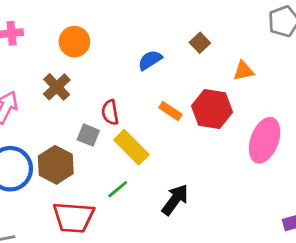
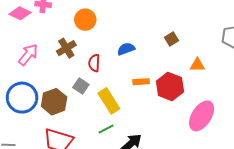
blue semicircle: (150, 60) -> (126, 49), moved
orange rectangle: (170, 111) -> (141, 82), turned -49
red semicircle: (110, 112) -> (94, 63), moved
green line: (118, 189) -> (106, 129), moved

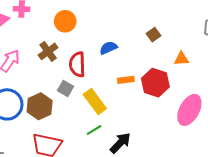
red semicircle: (94, 63) -> (77, 64), size x1.4

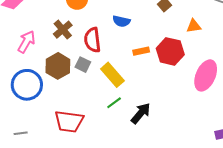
blue semicircle: (108, 48) -> (121, 21), turned -138
brown hexagon: (40, 106) -> (58, 66), moved

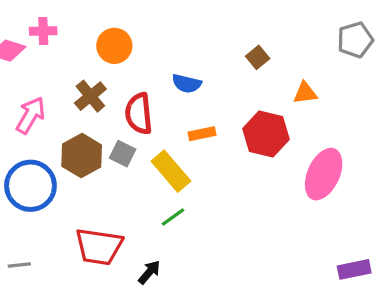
orange rectangle: (141, 51) -> (202, 134), moved
black arrow: (141, 113) -> (149, 272), moved, size x0.7

